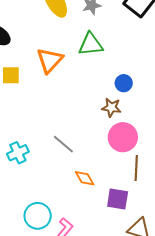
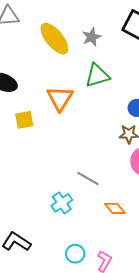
cyan cross: (18, 153) -> (62, 203), moved
cyan circle: (38, 216) -> (75, 254), size x0.7

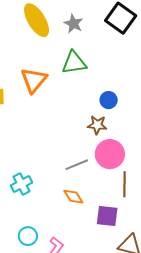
gray star: (92, 37) -> (73, 24), turned -30
gray line: (88, 178) -> (77, 165), moved, turned -60

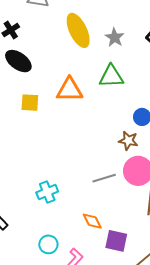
orange triangle: (34, 80) -> (70, 90), turned 44
orange diamond: (73, 197) -> (92, 221), moved
purple square: (107, 216) -> (116, 241), moved

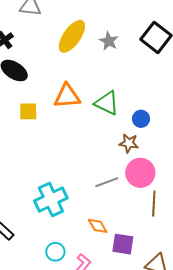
yellow ellipse: (78, 30) -> (72, 36), turned 64
green triangle: (111, 76) -> (107, 103), moved, turned 32
cyan cross: (47, 192) -> (51, 199), size x1.5

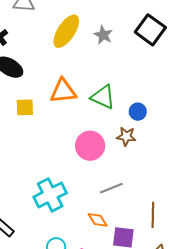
pink circle: (140, 173) -> (90, 146), moved
gray line: (107, 182) -> (111, 188), moved
brown line: (154, 204) -> (153, 215), moved

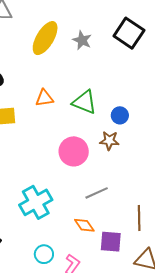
orange triangle: (63, 91) -> (44, 98), size x0.7

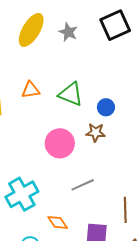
black square: (129, 33) -> (115, 25), turned 32
orange diamond: (84, 225) -> (58, 222), moved

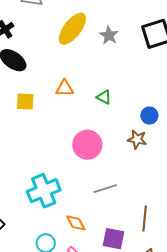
green triangle: (71, 94) -> (104, 97), size x0.6
blue circle: (106, 107) -> (149, 116), moved
brown star: (96, 133) -> (137, 139), moved

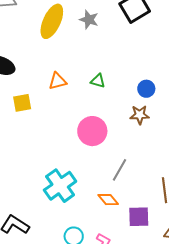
gray line: (105, 189) -> (120, 170), turned -30
orange diamond: (76, 223) -> (108, 200), moved

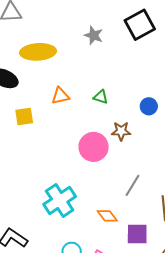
yellow ellipse: (52, 21) -> (38, 52), moved, turned 60
brown star: (140, 115) -> (121, 131), moved
gray line: (120, 170) -> (132, 185), moved

